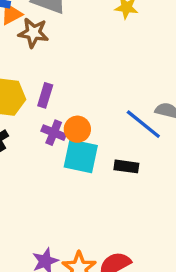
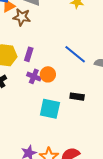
blue line: (143, 124) -> (75, 54), moved
cyan square: (81, 156) -> (50, 109), moved

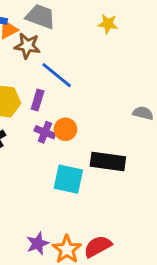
blue line: (75, 54) -> (57, 75), moved
black rectangle: (77, 97) -> (108, 161), size x1.6

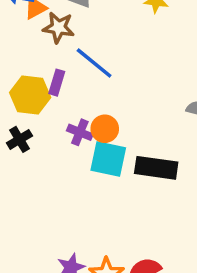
purple rectangle: (38, 100) -> (57, 83), moved
cyan square: (68, 179) -> (108, 159), moved

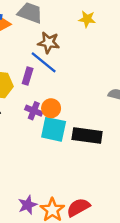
brown star: (59, 28) -> (49, 43), moved
purple rectangle: (57, 83) -> (28, 76), moved

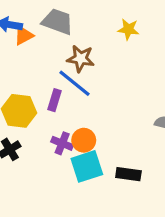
cyan square: (54, 129) -> (87, 166), turned -30
black rectangle: (87, 136) -> (128, 174), size x0.7

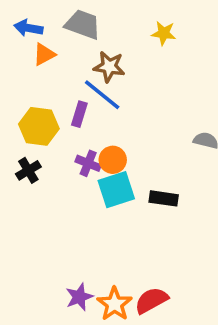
orange triangle: (24, 35) -> (44, 54), moved

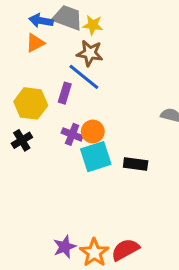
blue arrow: (28, 28) -> (41, 21), moved
yellow star: (164, 33) -> (93, 25), moved

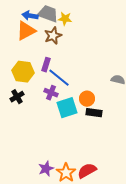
orange triangle: (35, 43) -> (26, 31), size x1.5
brown star: (90, 53) -> (53, 36), moved, turned -30
blue line: (84, 77) -> (59, 78), moved
orange circle: (93, 131) -> (87, 99), moved

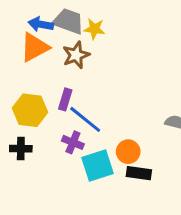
black cross: (17, 97) -> (21, 149), turned 32

